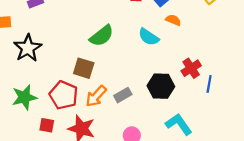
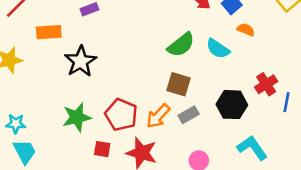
green semicircle: (102, 36) -> (181, 45), moved
brown square: (84, 68) -> (178, 84), moved

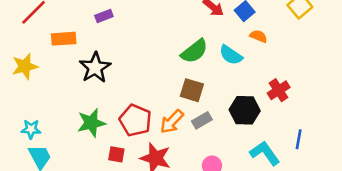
blue line: (286, 102) -> (299, 139), moved

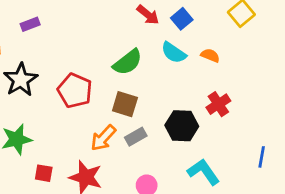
orange semicircle: (258, 36) -> (210, 55), moved
cyan semicircle: (231, 55) -> (174, 53), moved
red pentagon: (135, 120) -> (75, 91), moved
blue line: (299, 139) -> (262, 157), moved

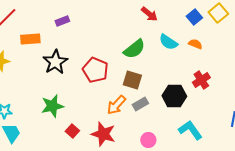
blue square: (182, 19) -> (194, 17), moved
red square: (44, 173) -> (72, 131), turned 32

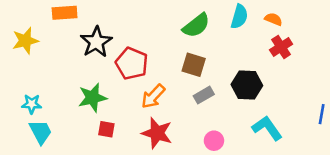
cyan semicircle: (168, 42) -> (239, 17), turned -108
red pentagon: (95, 70) -> (132, 63), moved
red cross: (201, 80) -> (281, 47), moved
orange arrow: (116, 105) -> (153, 96), moved
red square: (72, 131) -> (106, 129), moved, turned -32

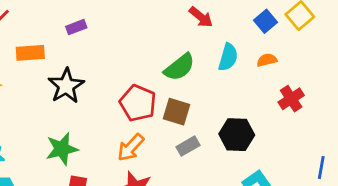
orange semicircle: (273, 19) -> (267, 60), turned -36
red cross: (281, 47) -> (291, 99), moved
red pentagon: (132, 63) -> (138, 103), moved

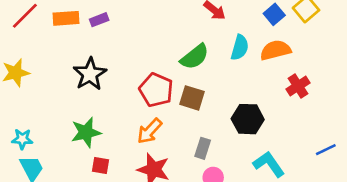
orange rectangle: (30, 53) -> (66, 18), moved
orange semicircle: (267, 60) -> (275, 50), size x1.6
gray rectangle: (188, 146) -> (203, 148), moved, turned -42
blue line: (321, 168) -> (326, 150), turned 54

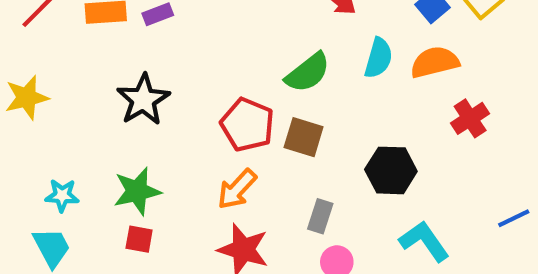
cyan star: (22, 139) -> (62, 195), moved
red square: (100, 166) -> (139, 239), moved

